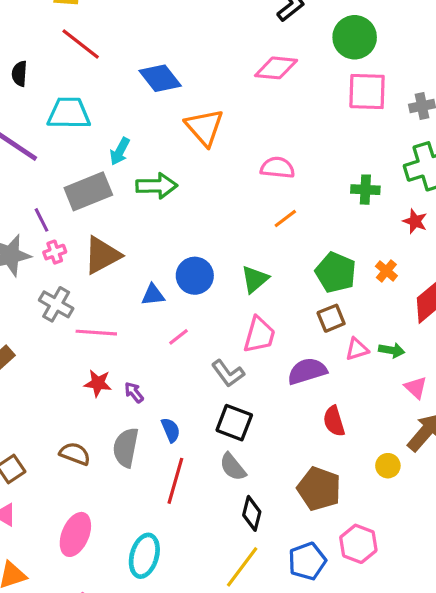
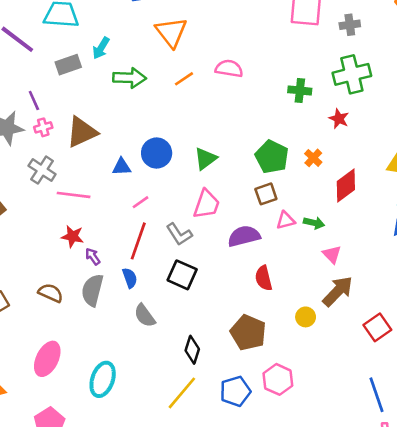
gray rectangle: (88, 191) -> (68, 65), moved, size x0.7
orange line: (285, 219) -> (184, 79), moved
purple arrow: (134, 392) -> (93, 256), moved
gray semicircle: (233, 467) -> (145, 316), moved
red line: (175, 481) -> (138, 241), moved

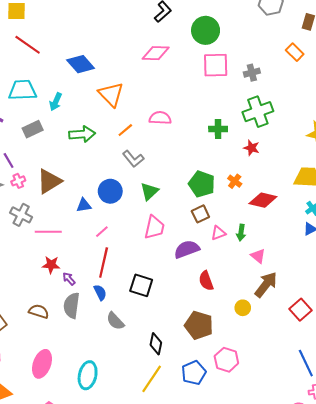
cyan arrow: (101, 48) -> (56, 102), moved
red diamond: (346, 185) -> (263, 200), turned 56
green arrow: (314, 223) -> (241, 233), turned 91
gray L-shape: (179, 234) -> (133, 159), moved

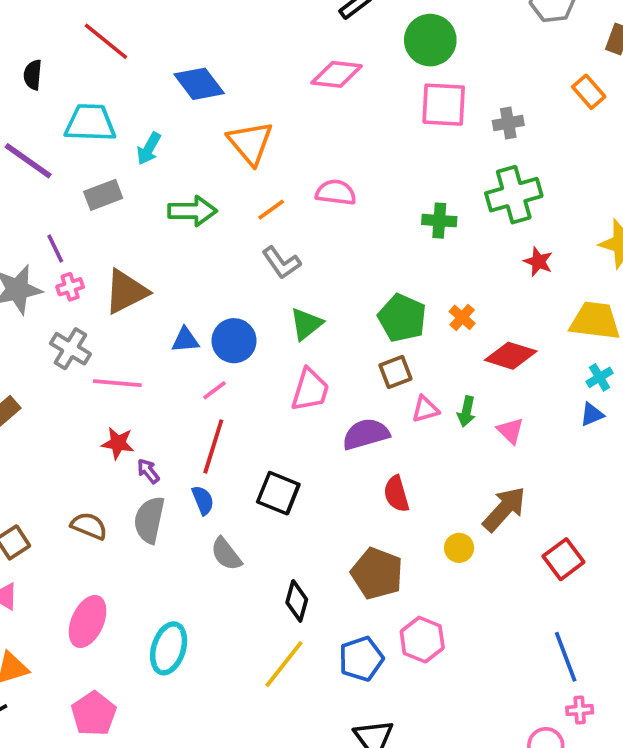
red star: (251, 148) -> (538, 262), moved
blue circle: (110, 191) -> (234, 341), moved
pink triangle: (258, 256) -> (510, 431), moved

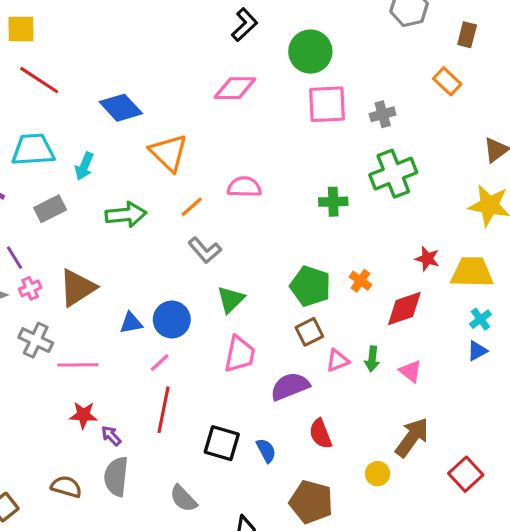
red star: (538, 262) -> (427, 259), moved
red diamond: (511, 356) -> (404, 309), turned -30
blue semicircle: (203, 500) -> (266, 451), moved

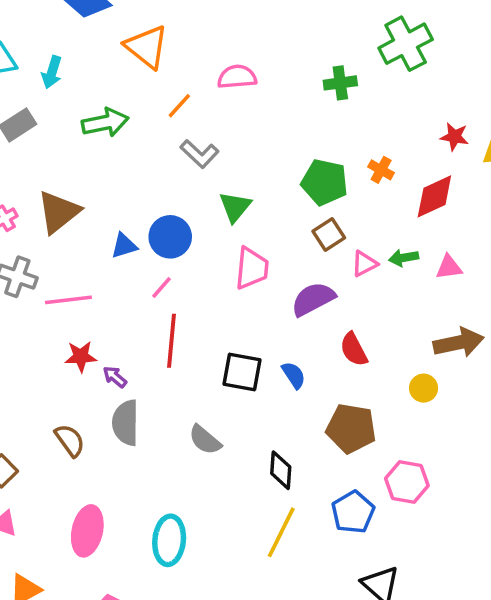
green arrow: (372, 359) -> (404, 258), turned 80
pink triangle: (410, 371) -> (449, 267), turned -40
brown arrow: (412, 437) -> (459, 343), turned 48
brown semicircle: (66, 487) -> (70, 440), turned 44

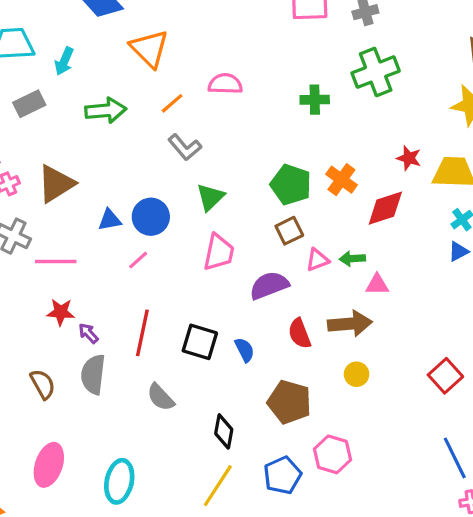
orange cross: (381, 170) -> (341, 180), size x1.4
pink triangle: (449, 267) -> (377, 285), moved
red line: (171, 341) -> (142, 333), moved
brown arrow: (459, 343) -> (350, 324), moved

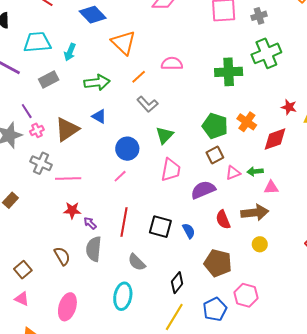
green cross: (315, 100) -> (229, 72), size x1.5
blue triangle: (110, 220) -> (99, 116), moved, turned 42
black diamond: (224, 431) -> (177, 283), turned 30
cyan ellipse: (119, 481) -> (123, 296), moved

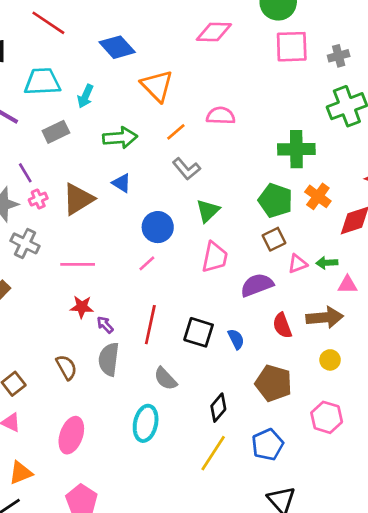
green cross: (229, 72) -> (296, 149), moved
gray cross: (41, 163) -> (25, 243), moved
pink hexagon: (246, 295) -> (327, 417), moved

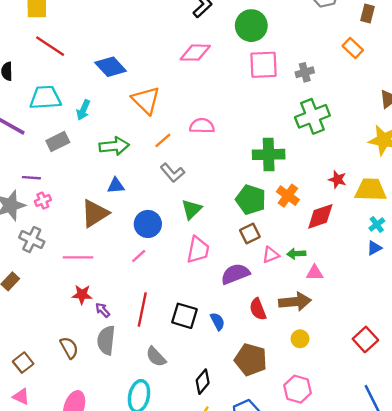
purple line: (25, 173) -> (31, 178), turned -54
blue triangle: (122, 183) -> (116, 186), turned -36
brown triangle: (78, 199) -> (95, 213), moved

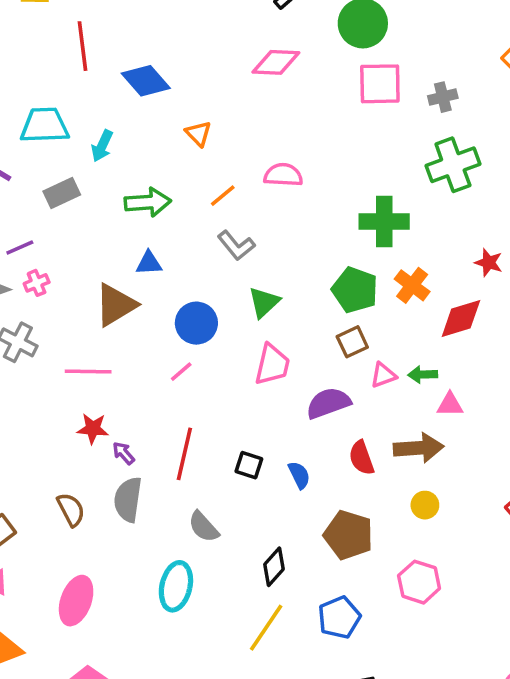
red line: (50, 46) -> (82, 46), moved, turned 48
orange triangle: (146, 100) -> (198, 133), size x0.6
purple line: (31, 178) -> (20, 247), turned -30
black square: (185, 316) -> (249, 465), size x0.7

